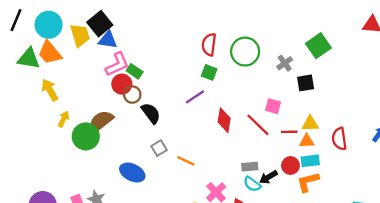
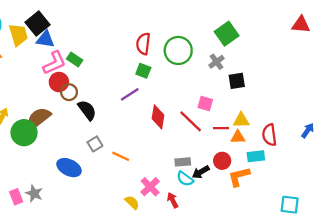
green square: (318, 46) -> (227, 34), moved
green rectangle: (135, 71) -> (75, 59), moved
cyan rectangle: (310, 161) -> (256, 156), moved

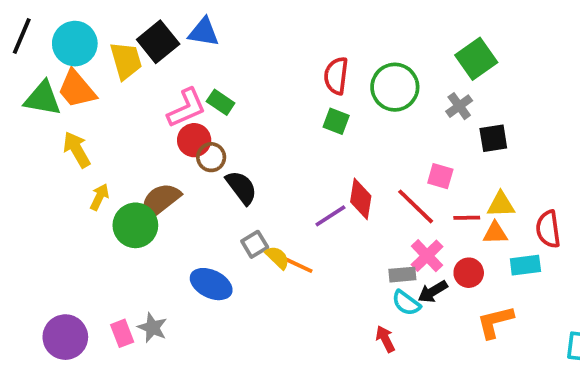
blue triangle: (45, 39) -> (204, 32), moved
purple line: (130, 94) -> (330, 216), moved
orange L-shape: (239, 177) -> (495, 322), moved
pink cross: (150, 187) -> (427, 256), moved
yellow semicircle: (132, 202) -> (277, 258), moved

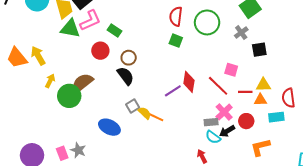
orange trapezoid: (77, 89) -> (17, 58), moved
green triangle: (43, 98) -> (70, 29), moved
pink L-shape: (187, 108) -> (90, 20), moved
brown circle: (211, 157) -> (129, 58), moved

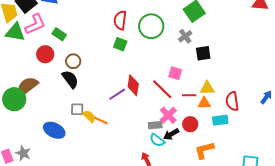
gray square: (133, 106) -> (77, 109), turned 32

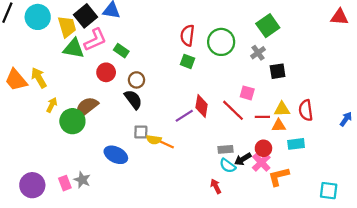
red semicircle: (232, 101) -> (306, 110), moved
pink cross: (168, 115) -> (261, 162), moved
yellow semicircle: (89, 116) -> (154, 140), turned 144

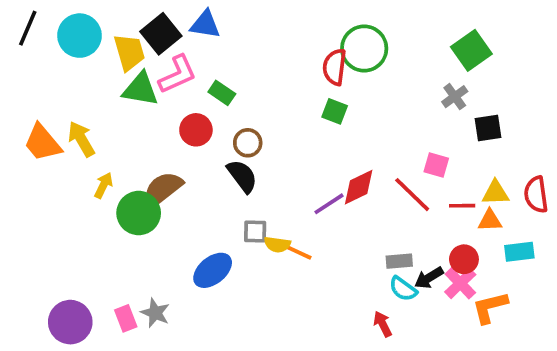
green circle: (221, 42) -> (364, 49), moved
red diamond: (202, 106) -> (359, 187), turned 55
blue ellipse: (116, 155) -> (213, 270), turned -65

